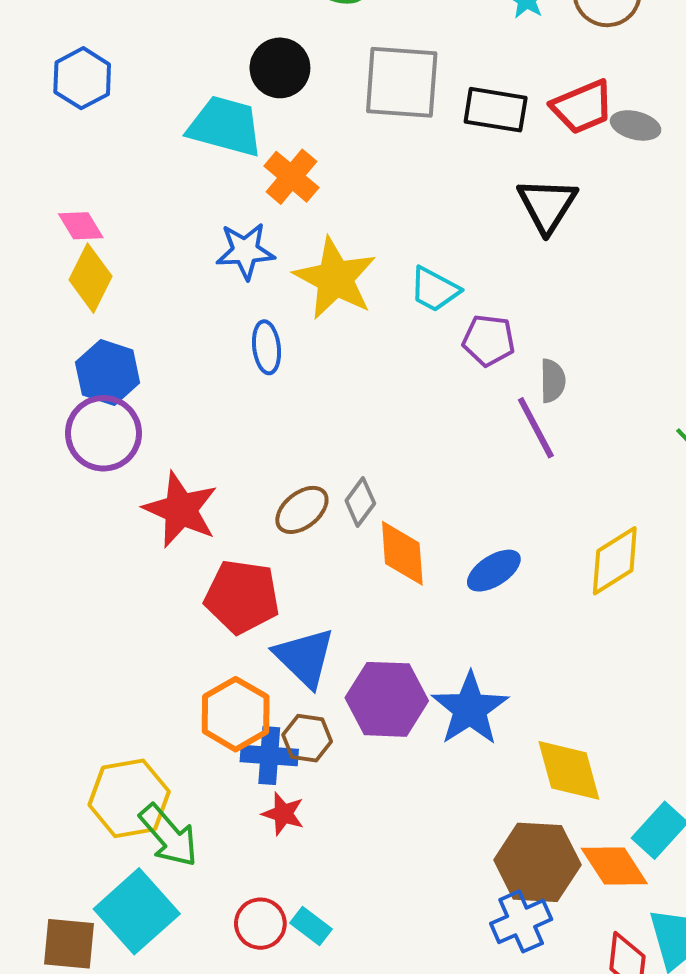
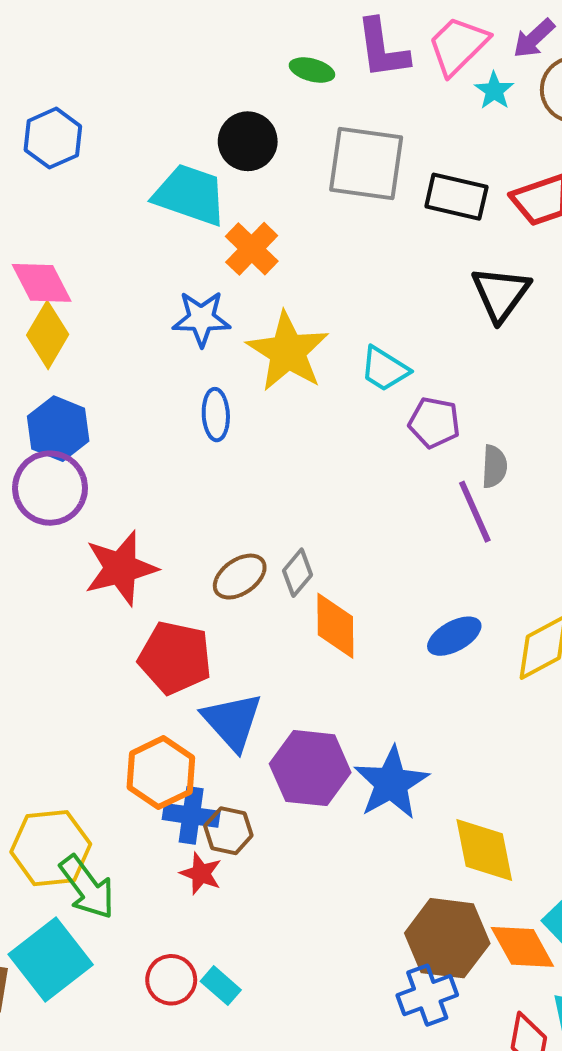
pink diamond: (81, 226) -> (42, 283), size x1.4
red star: (181, 510) -> (121, 568), turned 30
blue ellipse: (494, 571) -> (454, 636), moved
brown hexagon: (307, 738) -> (228, 831), moved

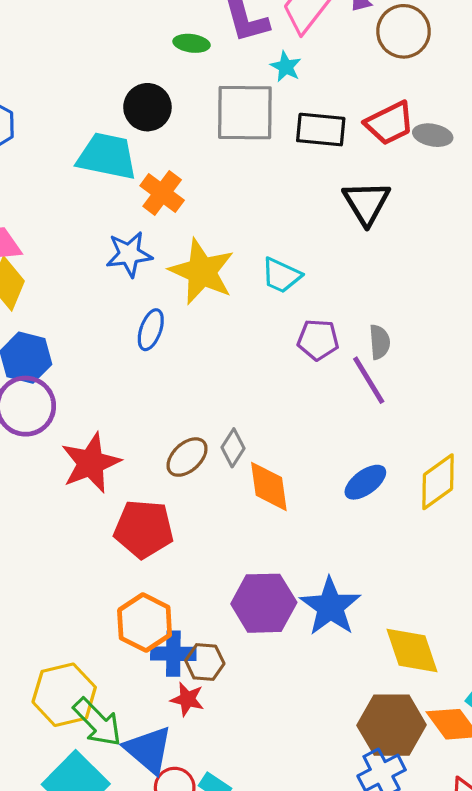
cyan star: (494, 91) -> (286, 67), moved
blue ellipse: (216, 415) -> (151, 330), turned 30
purple pentagon: (434, 423) -> (318, 340), moved
blue triangle: (232, 721) -> (148, 750), moved

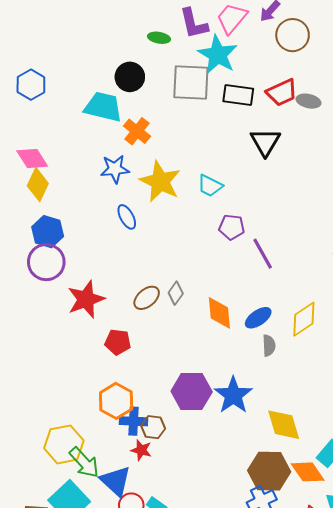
cyan star: (286, 67) -> (218, 55), size x2.0
blue ellipse: (151, 330) -> (127, 217), turned -50
gray semicircle: (380, 342) -> (269, 345), moved
orange diamond: (269, 486) -> (219, 313), moved
red pentagon: (144, 529) -> (118, 342), size x0.7

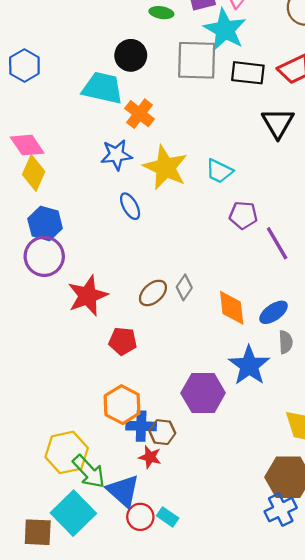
blue star: (233, 395) -> (249, 366), moved

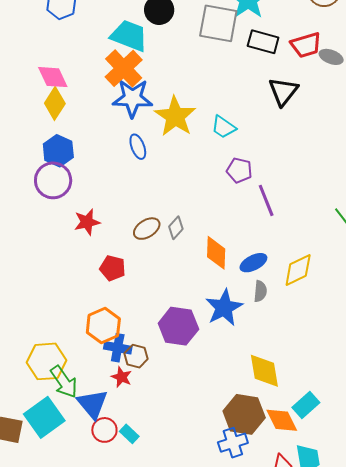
orange cross: (139, 114) -> (124, 68), moved, size x1.4
blue star: (116, 155) -> (132, 98), size x1.4
red star: (88, 296) -> (87, 222), size x0.7

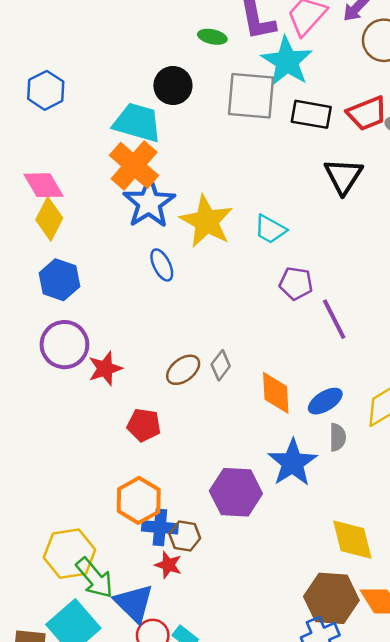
blue star: (132, 98) -> (149, 203), turned -30
purple circle: (53, 180) -> (64, 345), moved

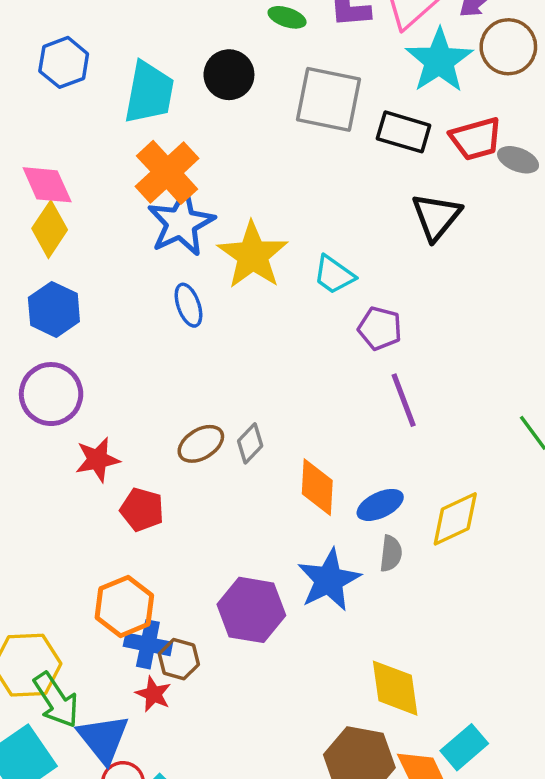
cyan star: (287, 61) -> (439, 61), moved
cyan trapezoid: (137, 123) -> (149, 93), moved, turned 78
purple pentagon: (296, 283) -> (380, 328), moved
red star: (105, 369) -> (97, 460), moved

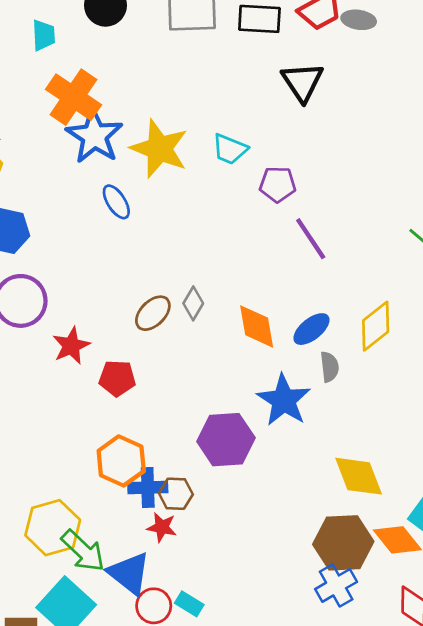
cyan trapezoid: (149, 93) -> (44, 35), size x0.6

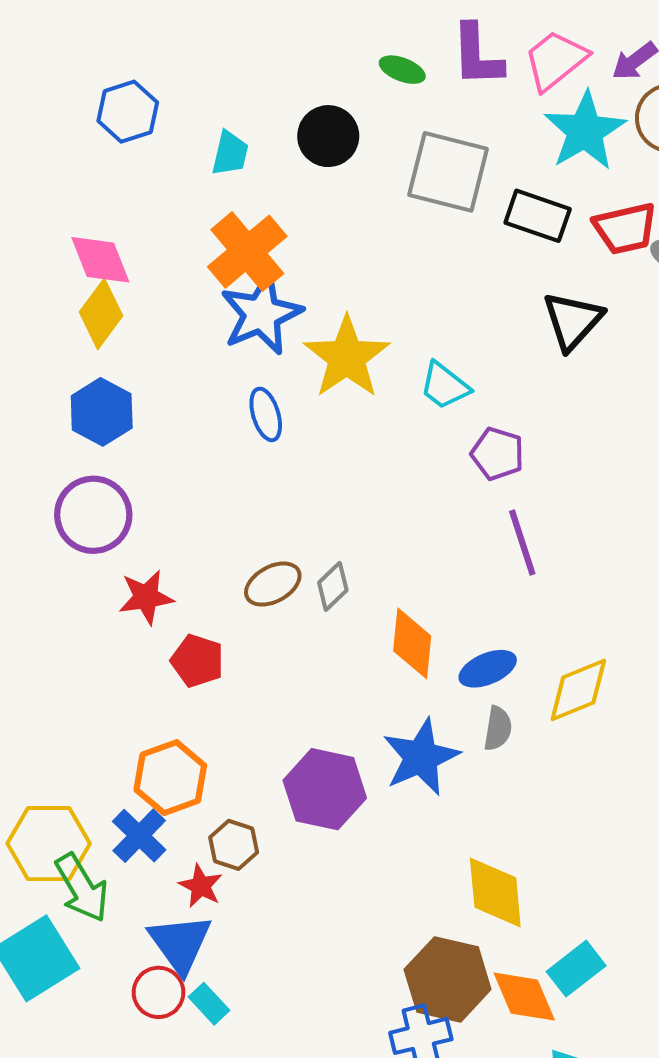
blue cross: (148, 488) -> (139, 836), moved, turned 30
blue triangle: (129, 573) -> (180, 943), moved

